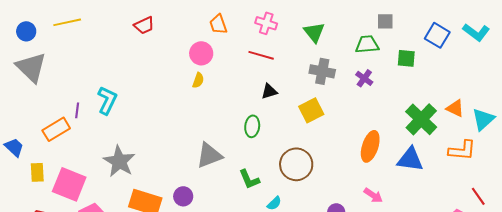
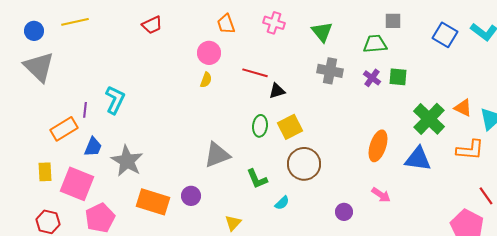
red line: (261, 55) -> (255, 73), moved
green square: (406, 58) -> (398, 77), moved
yellow square: (311, 110) -> (290, 127), moved
blue trapezoid: (14, 147) -> (93, 147), moved, turned 70

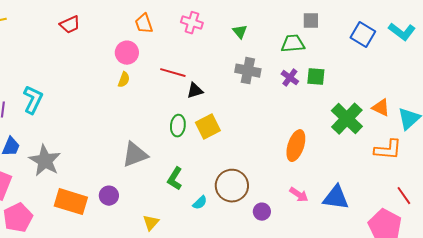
green triangle: (322, 32) -> (240, 32), size x0.7
blue triangle: (418, 159) -> (336, 198), moved
brown circle: (304, 164) -> (232, 186), moved
green L-shape: (257, 179) -> (175, 179), turned 55

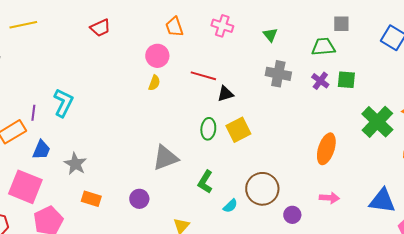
gray star: (45, 161) -> (75, 164), size x0.7
pink arrow: (299, 195) -> (329, 198), turned -30
blue triangle: (336, 198) -> (382, 201), moved
orange rectangle: (71, 202) -> (91, 199), moved, size x0.6

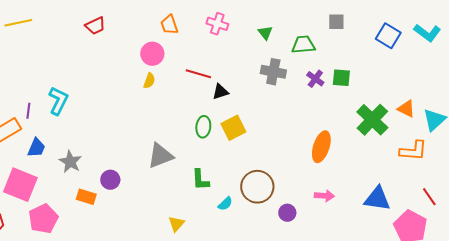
green trapezoid: (323, 47) -> (303, 45), moved
green L-shape: (205, 182) -> (200, 180), turned -35
purple circle: (139, 199) -> (110, 180), moved

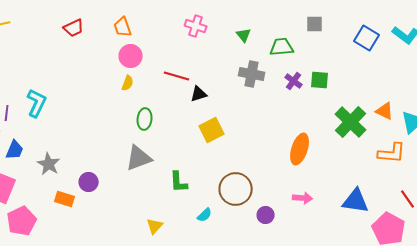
orange trapezoid: (169, 25) -> (123, 27), moved
green ellipse: (203, 127) -> (145, 119), moved
cyan semicircle: (225, 204) -> (205, 215), moved

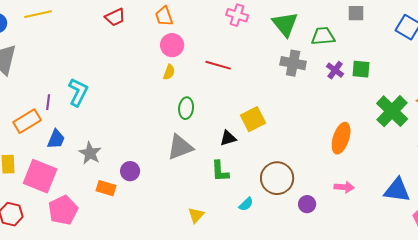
green triangle: (244, 35) -> (285, 24), size x1.8
black triangle: (199, 94) -> (228, 138), moved

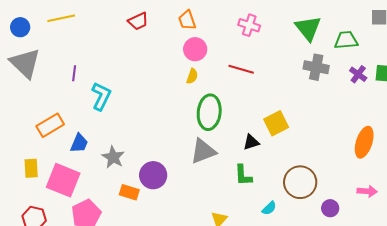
pink cross: (237, 15) -> (249, 25), moved
purple line: (48, 102) -> (74, 73), moved
green ellipse: (186, 108) -> (209, 112), size x1.6
purple circle: (130, 171) -> (153, 175), size x1.4

